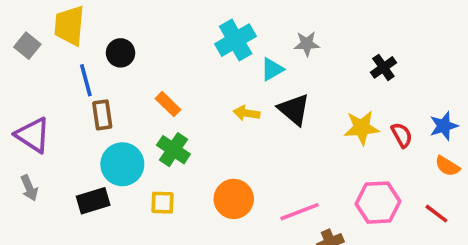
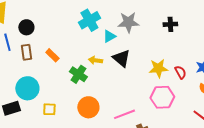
gray star: (307, 44) -> (128, 22), size x1.5
black cross: (383, 67) -> (170, 24), moved, turned 32
brown rectangle: (102, 115) -> (26, 52), moved
green cross: (173, 150) -> (78, 74), moved
pink hexagon: (378, 203) -> (162, 97), moved

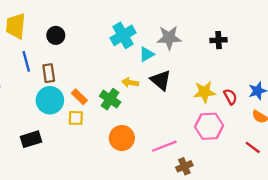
black circle: (26, 27) -> (56, 35), moved
orange rectangle: (52, 55) -> (79, 97), moved
cyan circle: (27, 88) -> (50, 100), moved
yellow square: (49, 109) -> (76, 118), moved

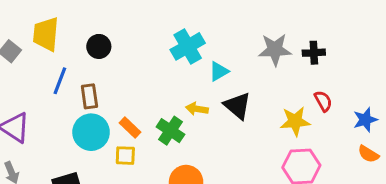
gray star: (169, 38) -> (275, 50), moved
blue line: (26, 61) -> (60, 81), turned 36
red semicircle: (230, 97) -> (323, 101), moved

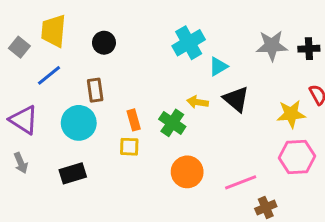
blue line: (60, 81) -> (49, 75), moved, turned 30
orange rectangle: (130, 127) -> (134, 120), turned 30
cyan circle: (91, 132) -> (79, 123), moved

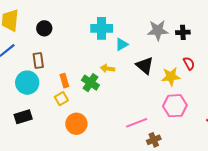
cyan cross: (189, 43) -> (102, 28), turned 30
black triangle: (236, 99) -> (145, 65), moved
yellow square: (129, 147) -> (61, 99), turned -32
orange circle: (187, 172) -> (76, 124), moved

